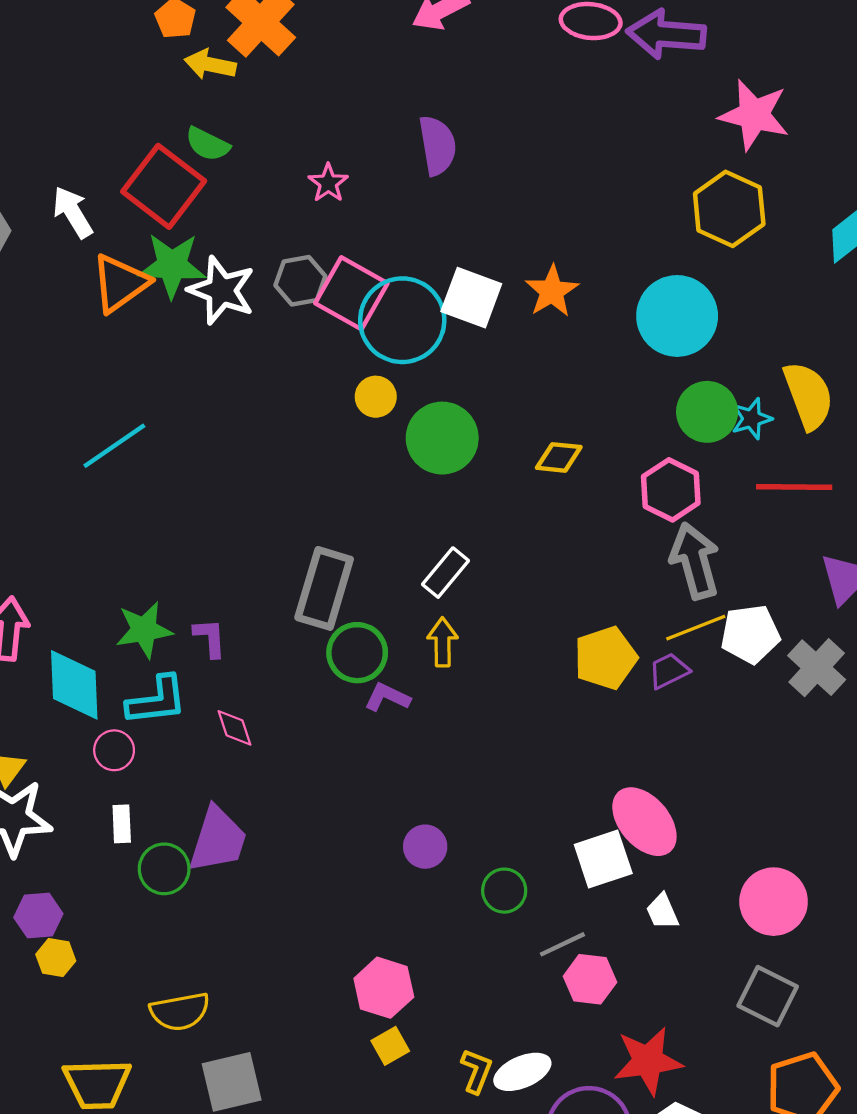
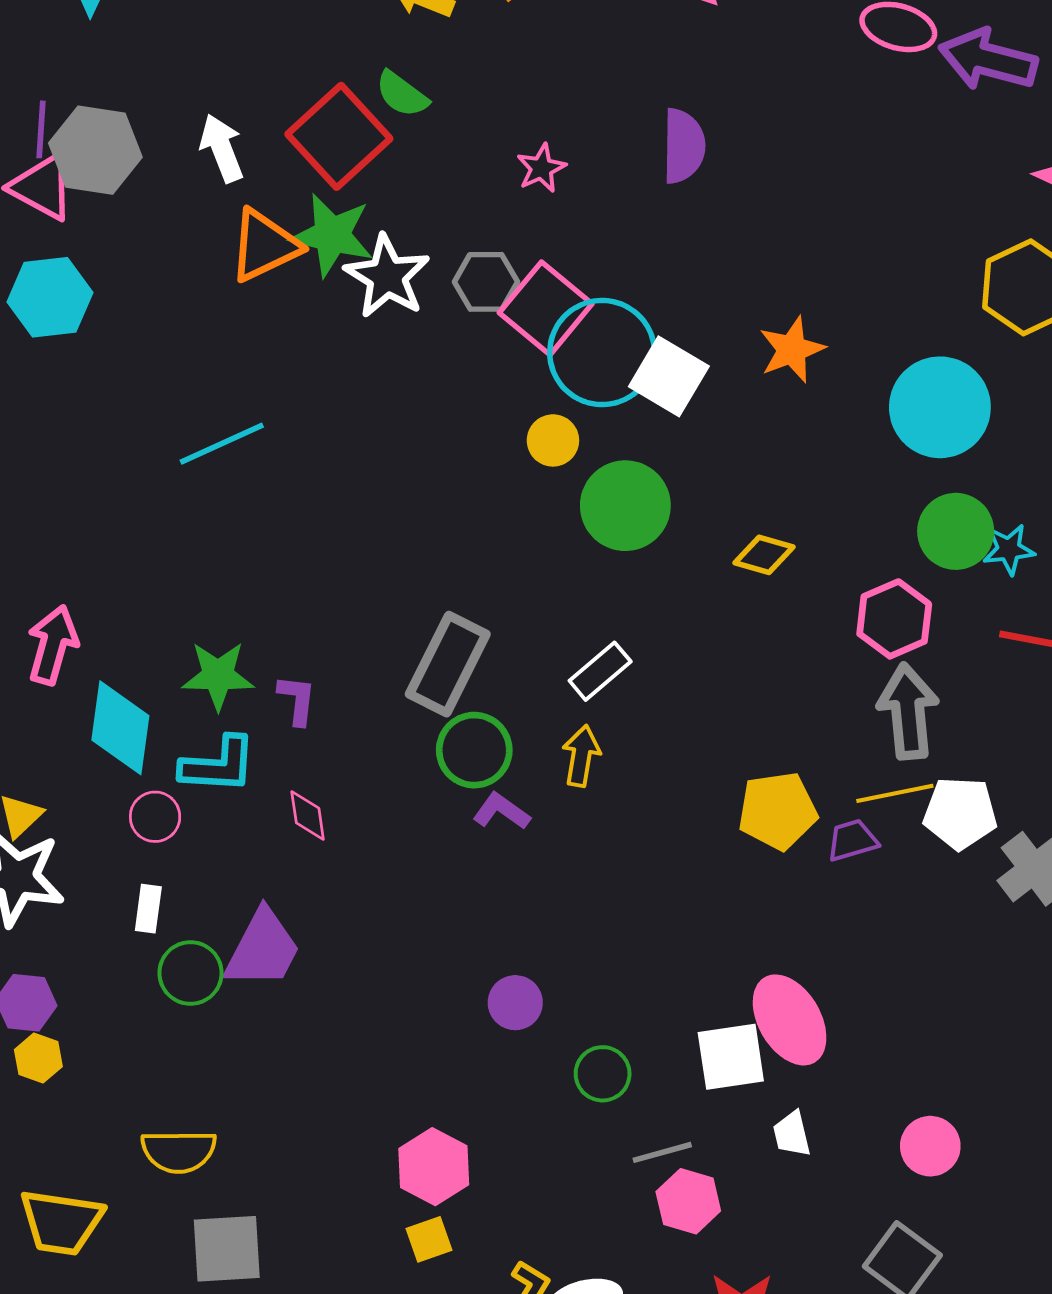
white square: (471, 298) -> (669, 376), moved
pink circle: (774, 902) -> (930, 1146), size x0.7

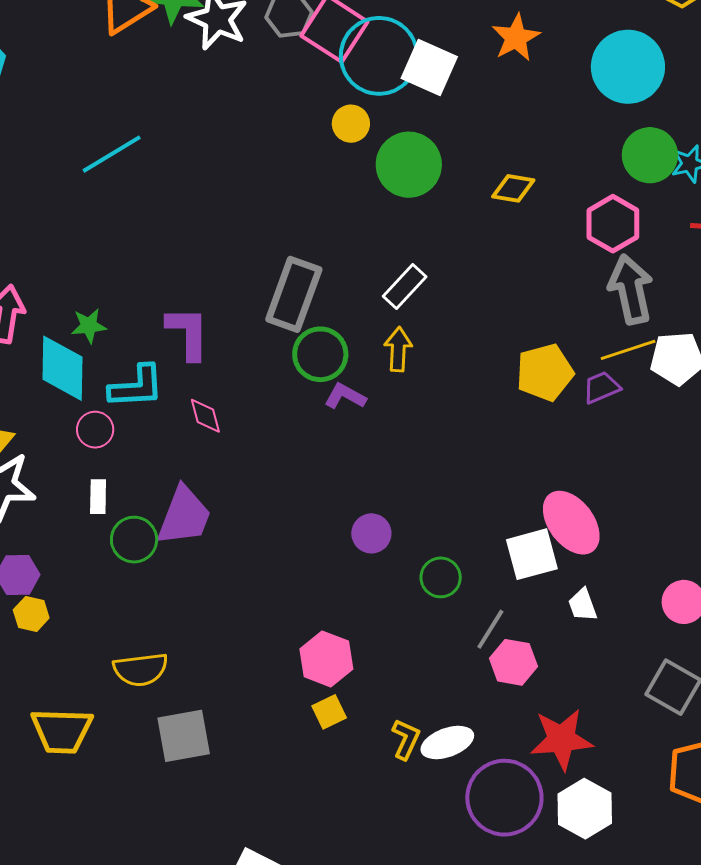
green star: (218, 676) -> (89, 326), moved, size x0.7
purple L-shape: (297, 700) -> (188, 333), size x1.5
gray line: (662, 1152) -> (490, 629), turned -36

